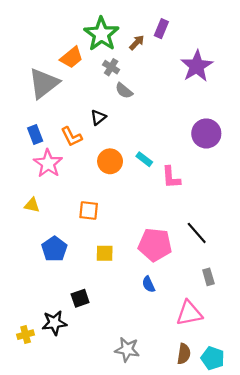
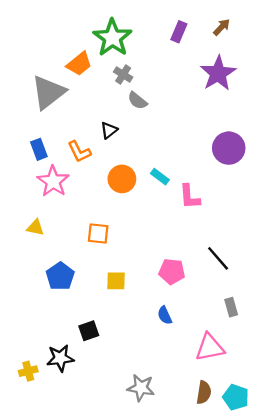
brown arrow: (137, 43) -> (222, 27), moved
pink pentagon: (155, 245) -> (172, 271), size x0.7

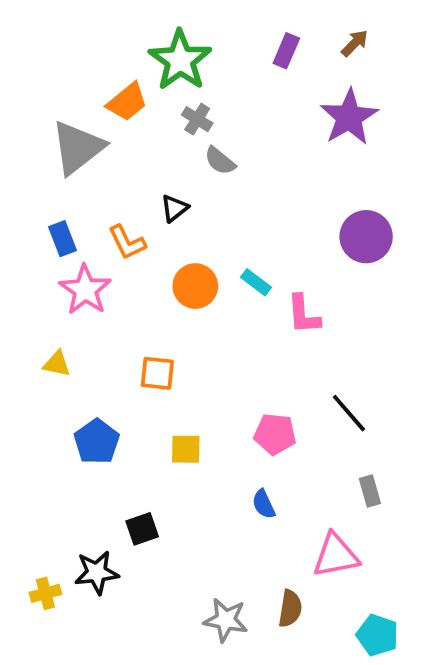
brown semicircle: (204, 392) -> (290, 609), moved

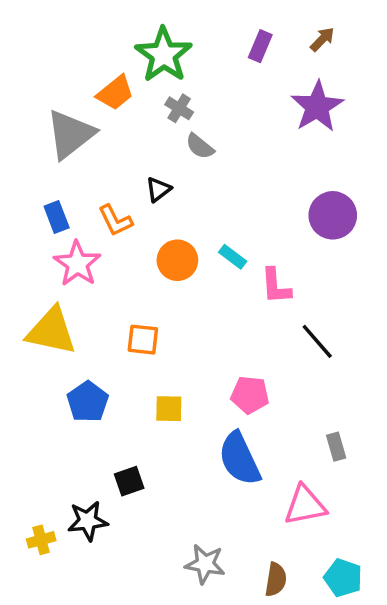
yellow triangle: (57, 364) -> (51, 331), size x2.0
black line: (349, 413) -> (317, 341), moved
blue semicircle: (264, 504) -> (240, 459), size x2.0
brown semicircle: (290, 609) -> (276, 580), moved

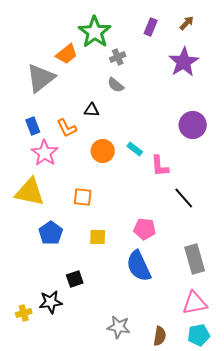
gray cross: (179, 108) -> (118, 57), moved, turned 35
black triangle: (158, 189) -> (92, 110), turned 42
gray rectangle: (336, 447) -> (195, 259), size x1.8
pink triangle: (305, 505) -> (195, 303), moved
cyan pentagon: (343, 578) -> (199, 335), turned -30

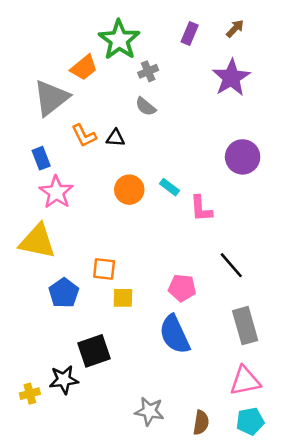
orange L-shape: (67, 128) -> (84, 136), moved
orange square: (83, 197) -> (104, 269), moved
black line: (184, 198) -> (231, 265), moved
black square: (75, 279) -> (94, 351), size x1.5

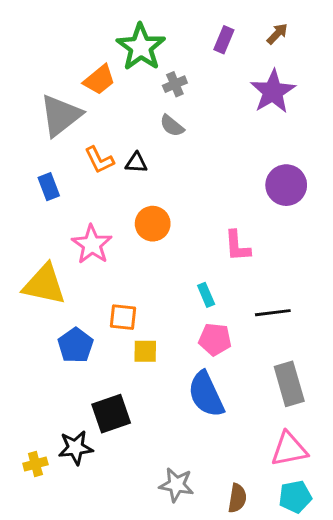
cyan rectangle: (170, 187) -> (206, 295), moved, turned 30
pink star: (56, 192) -> (92, 244), moved
black line: (231, 265) -> (273, 313), turned -56

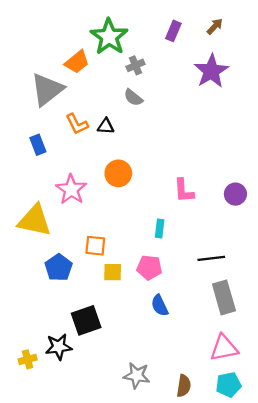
purple circle: (286, 185) -> (235, 194), moved, size x0.7
cyan rectangle: (206, 295) -> (160, 228), turned 30
black line: (273, 313) -> (211, 258), moved
pink pentagon: (215, 339) -> (149, 268), moved
blue semicircle: (206, 394) -> (160, 305), size x0.6

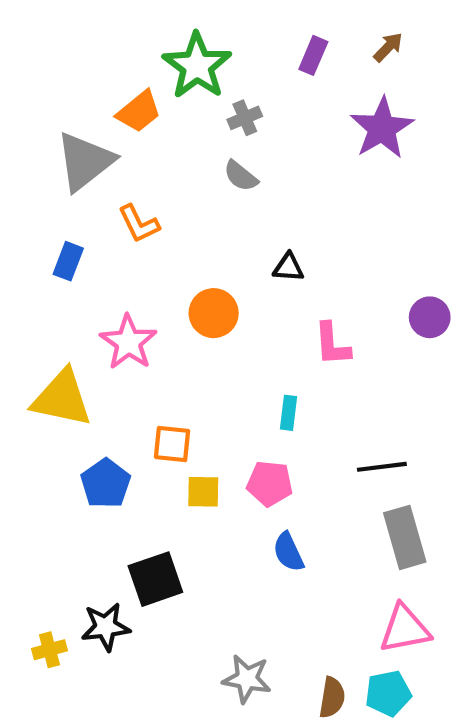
black triangle: (106, 126) -> (288, 267), moved
blue rectangle: (38, 145) -> (68, 261), turned 42
purple circle: (235, 194) -> (430, 317), moved
cyan pentagon: (229, 385) -> (388, 693), moved

